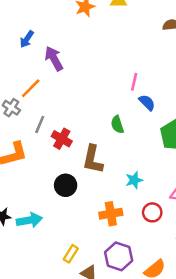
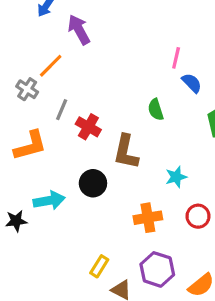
cyan arrow: (29, 220) -> (49, 200), moved

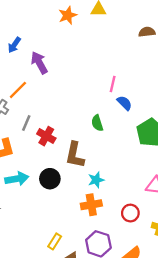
cyan star: (176, 177) -> (96, 180), moved
cyan arrow: (49, 200) -> (17, 179), moved
red circle: (198, 216) -> (130, 213), moved

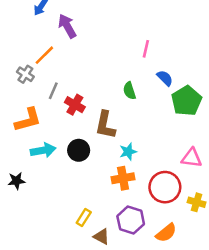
blue semicircle: (124, 103) -> (165, 78), moved
red circle: (130, 213) -> (165, 187), size x1.6

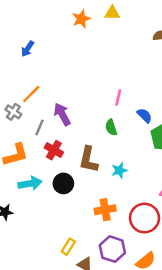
purple arrow: (67, 26) -> (62, 114), moved
pink line: (146, 49) -> (118, 98), moved
red cross: (75, 105) -> (54, 150), moved
cyan star: (128, 152) -> (119, 170), moved

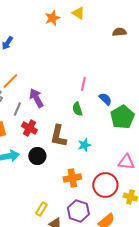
yellow triangle: (112, 13) -> (78, 13), turned 32

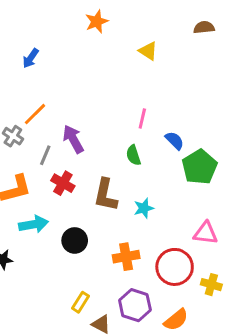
yellow triangle: (78, 13) -> (148, 51), moved
brown semicircle: (119, 32) -> (204, 27), moved
black circle: (37, 156) -> (75, 240), moved

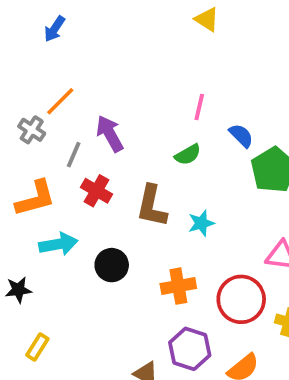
green semicircle: (133, 155) -> (188, 155), turned -102
yellow rectangle: (81, 302) -> (37, 347), moved

